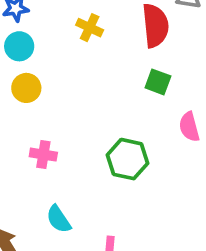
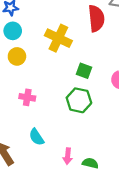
yellow cross: (90, 28) -> (58, 38), moved, size x1.6
green square: (158, 82) -> (84, 71), moved

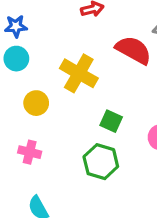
red semicircle: (96, 18) -> (133, 50), turned -60
yellow circle: (17, 56) -> (36, 103), moved

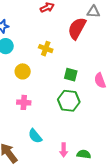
red semicircle: (133, 50) -> (77, 28), turned -80
yellow cross: (79, 73) -> (46, 49), size x0.6

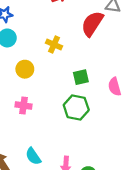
green square: (71, 75) -> (81, 77), turned -32
cyan semicircle: (35, 136) -> (33, 156), moved

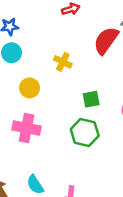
pink cross: (23, 105) -> (27, 128), size x1.5

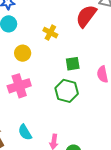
pink cross: (27, 128) -> (19, 86), turned -30

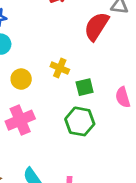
yellow cross: (50, 33) -> (60, 68), moved

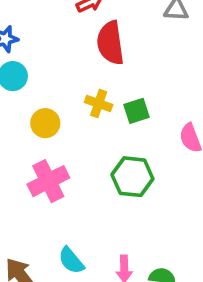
red semicircle: (97, 26) -> (110, 43), moved, turned -36
green square: (85, 87) -> (136, 111), moved

